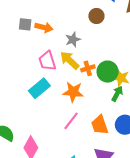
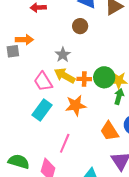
orange arrow: (44, 27) -> (24, 40), moved
orange cross: (88, 68) -> (84, 79), turned 32
pink line: (71, 121) -> (65, 143), moved

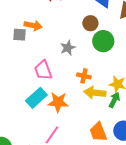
yellow arrow: (65, 76) -> (95, 93), moved, turned -35
green circle: (104, 77) -> (103, 41), moved
orange star: (76, 105) -> (58, 102), moved

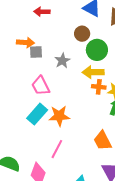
gray square: (20, 35) -> (36, 52), moved
orange cross: (84, 76) -> (99, 87), moved
yellow arrow: (95, 93) -> (93, 72), moved

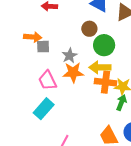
orange cross: (99, 87) -> (106, 82), size x1.5
orange star: (59, 116) -> (73, 72), moved

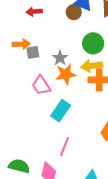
brown circle: (89, 29) -> (74, 12), moved
cyan rectangle: (44, 109) -> (61, 111), moved

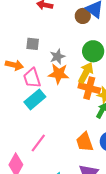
orange arrow: (21, 44) -> (14, 65), moved
yellow arrow: (92, 66) -> (86, 73), turned 110
cyan rectangle: (61, 111) -> (35, 99), moved

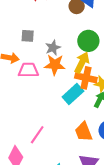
pink trapezoid: (32, 78) -> (28, 70), turned 110
cyan rectangle: (35, 99) -> (73, 94), moved

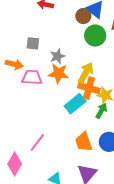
green circle: (88, 41) -> (95, 36), moved

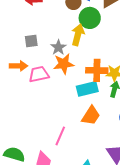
yellow arrow: (86, 73) -> (78, 35), moved
cyan rectangle: (75, 104) -> (87, 89), turned 40
orange trapezoid: (84, 142) -> (91, 116), moved, turned -115

